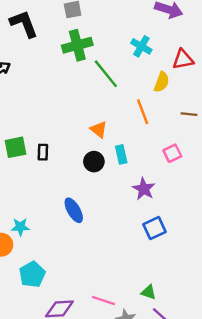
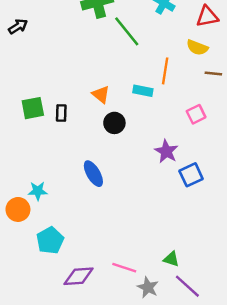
yellow semicircle: (162, 82) -> (197, 47), moved, turned 90
orange line: (143, 112) -> (165, 71), turned 30
orange triangle: (99, 130) -> (101, 94), moved
cyan rectangle: (121, 154) -> (143, 91), moved, turned -66
blue square: (154, 228) -> (191, 175), moved

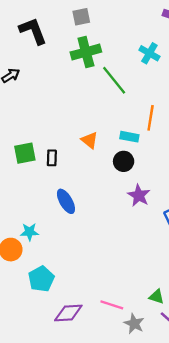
black circle: (114, 123) -> (124, 161), moved
purple star: (166, 151) -> (139, 195), moved
blue ellipse: (93, 174) -> (66, 201), moved

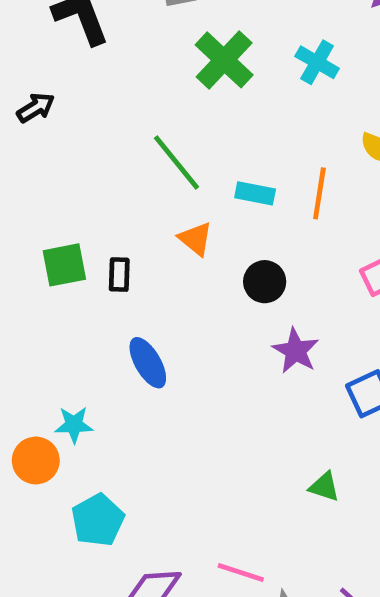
green cross: (86, 52) -> (224, 60), moved, turned -32
green line: (114, 80) -> (176, 162), moved
cyan rectangle: (129, 137) -> (255, 193), moved
green triangle: (156, 297) -> (324, 487), moved

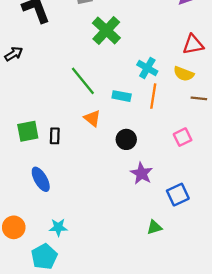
cyan cross: (317, 62) -> (147, 68), moved
blue ellipse: (148, 363) -> (41, 179), moved
cyan star: (74, 425) -> (58, 227), moved
green triangle: (324, 487) -> (154, 227), moved, turned -35

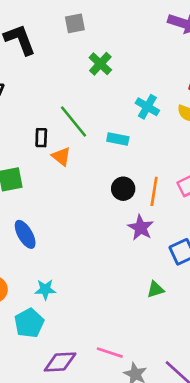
green cross: (106, 30) -> (100, 64), size x0.7
orange line: (153, 96) -> (154, 191), moved
orange triangle: (92, 118) -> (61, 156), moved
black rectangle: (55, 136) -> (41, 138), moved

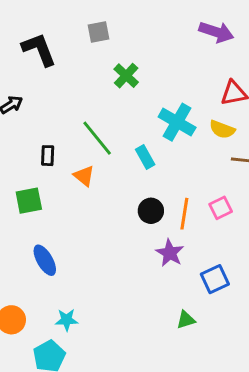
cyan cross: (147, 107) -> (177, 122), size x1.4
black rectangle: (41, 138) -> (48, 156), moved
cyan rectangle: (118, 139) -> (145, 157), turned 50

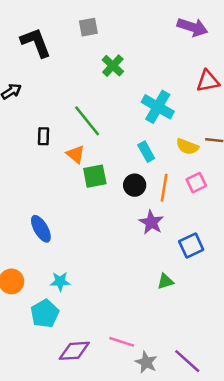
yellow semicircle: (222, 129) -> (187, 147), moved
cyan rectangle: (145, 157) -> (146, 152), moved
green square: (29, 201) -> (95, 176), moved

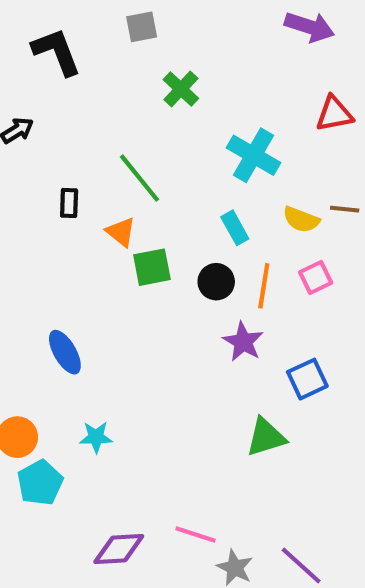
green triangle: (165, 281) -> (266, 437), size x1.5
cyan pentagon: (45, 314) -> (40, 483), moved

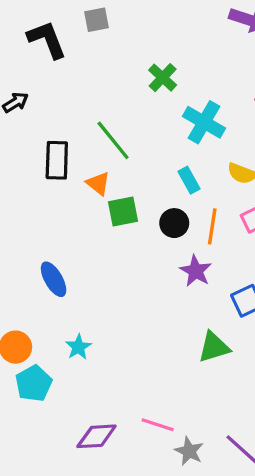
gray square: (142, 27) -> (97, 20), moved
green cross: (181, 89) -> (163, 78), moved
black rectangle: (69, 203) -> (57, 160), size x1.6
cyan star: (96, 437) -> (78, 347), turned -30

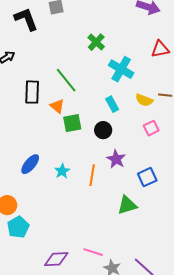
orange line: (212, 226) -> (92, 175), moved
blue ellipse: (54, 279) -> (30, 164), turned 70
cyan star: (78, 347) -> (62, 171), moved

